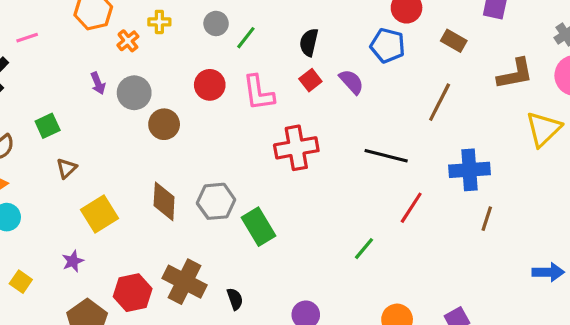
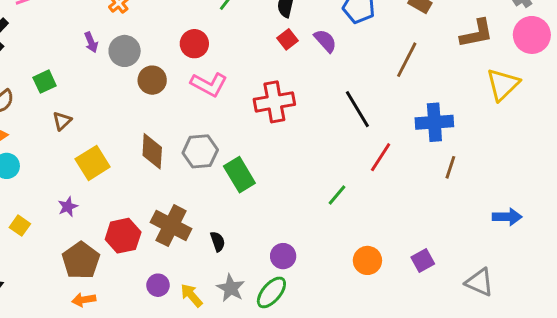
pink L-shape: (259, 93) -> (209, 84), moved, turned -54
black line: (386, 156) -> (357, 109), turned 45

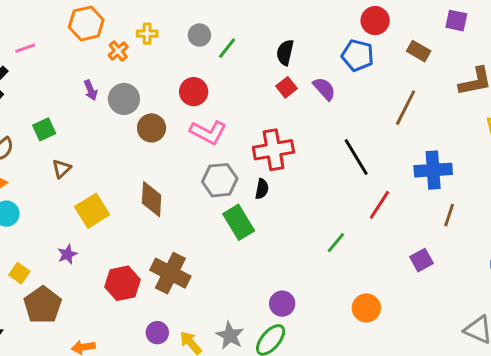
gray hexagon: (200, 151) -> (220, 180), moved
black semicircle: (218, 242) -> (262, 189), moved, turned 30
brown pentagon: (81, 260) -> (43, 305), moved
purple square: (423, 260) -> (422, 260), moved

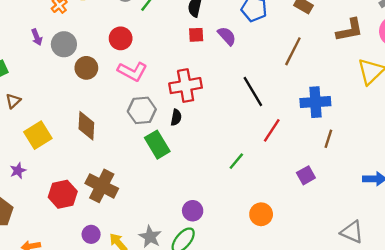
red square: (287, 87) -> (196, 35), turned 35

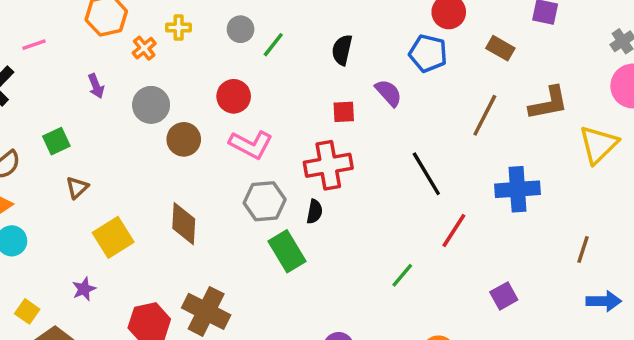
brown L-shape: (350, 30) -> (549, 103), moved
red square: (196, 35) -> (344, 112), moved
purple arrow: (37, 37) -> (96, 86), moved
brown line: (328, 139) -> (583, 249), moved

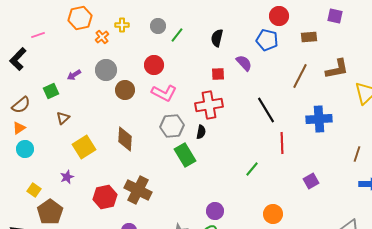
brown rectangle: (500, 48) -> (309, 37), turned -35
purple arrow: (96, 86) -> (74, 75), moved, turned 80
red line: (454, 231) -> (282, 143), turned -35

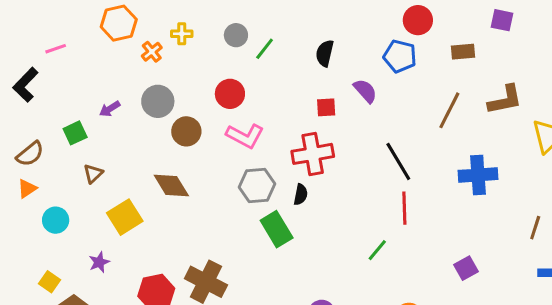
brown diamond: (125, 139) -> (171, 186), moved, turned -35
red line: (282, 143) -> (404, 208), moved
cyan circle: (25, 149) -> (56, 220), moved

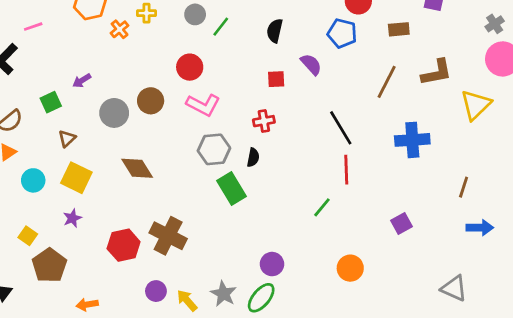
gray circle: (158, 101) -> (114, 113), moved
red cross: (313, 154) -> (264, 121), size x0.6
brown diamond: (171, 186) -> (137, 168), moved
yellow square: (125, 217) -> (76, 178), moved, turned -32

